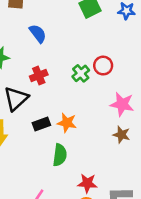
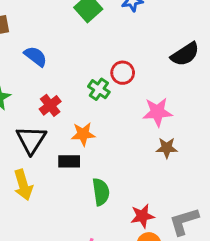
orange star: (67, 123) -> (83, 134), moved
black rectangle: (41, 124) -> (69, 161), turned 36

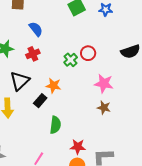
red cross: (50, 105) -> (33, 54), moved
black rectangle: (69, 161) -> (40, 101), turned -64

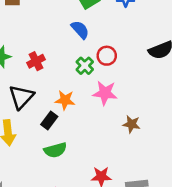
blue semicircle: (36, 29) -> (80, 30), moved
pink star: (104, 84) -> (105, 93), moved
green semicircle: (55, 125) -> (55, 150), moved, turned 72

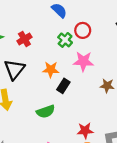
black rectangle: (49, 120) -> (63, 86), moved

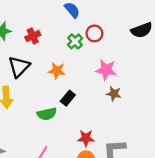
pink star: (83, 61) -> (106, 70), moved
black rectangle: (63, 86) -> (68, 98), moved

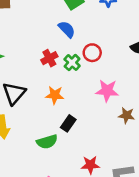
red cross: (33, 36) -> (49, 58), moved
brown star: (114, 94) -> (127, 115), moved

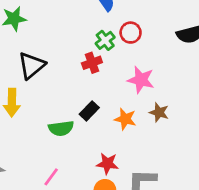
red cross: (49, 58) -> (92, 63), moved
orange star: (55, 95) -> (125, 119), moved

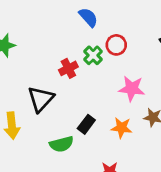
red cross: (92, 63) -> (68, 68), moved
black triangle: (32, 65) -> (41, 99), moved

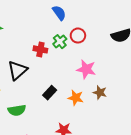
red cross: (68, 68) -> (40, 49), turned 32
green semicircle: (62, 144) -> (17, 110), moved

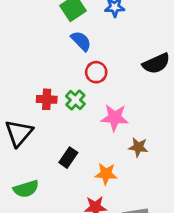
blue semicircle: (59, 13) -> (81, 41), moved
green cross: (60, 42) -> (75, 100), moved
orange star: (76, 98) -> (106, 174), moved

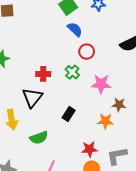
red cross: (47, 99) -> (43, 74), moved
orange star: (106, 174) -> (105, 121), moved

